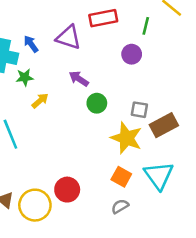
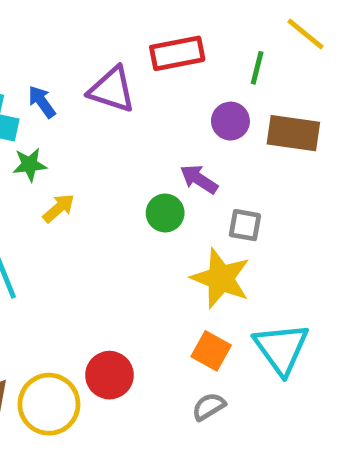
purple arrow: (79, 79) -> (199, 179), moved
brown rectangle: (164, 125) -> (293, 133), moved, turned 36

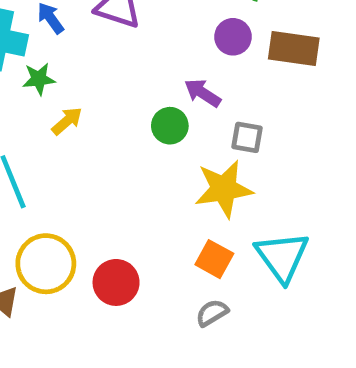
yellow star: (221, 278) -> (224, 189), turned -30
yellow circle: (49, 404) -> (46, 264), moved

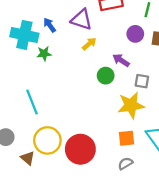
yellow arrow: (67, 121) -> (89, 44), moved
orange square: (214, 259) -> (126, 138), turned -35
red circle: (116, 282) -> (80, 149), size x1.4

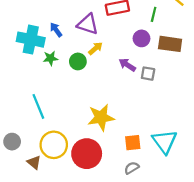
green circle: (106, 76) -> (78, 61), moved
gray square: (142, 81) -> (148, 74), moved
yellow star: (131, 105) -> (101, 117), moved

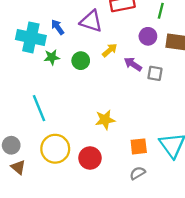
yellow arrow: (95, 48) -> (110, 50), moved
yellow star: (101, 117) -> (105, 120), size x0.7
red circle: (87, 154) -> (90, 158), size x0.7
brown triangle: (34, 162) -> (18, 167), moved

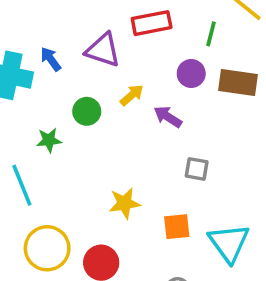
green star: (52, 57) -> (49, 140), moved
gray square: (155, 73) -> (197, 169), moved
orange square: (139, 146) -> (177, 227), moved

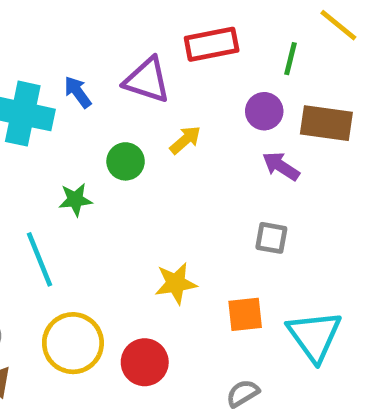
purple arrow: (168, 117) -> (281, 166), moved

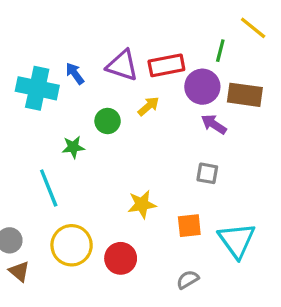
red rectangle: (212, 44) -> (166, 65), moved
purple circle: (264, 111) -> (202, 87), size x1.4

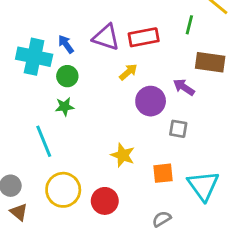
purple circle: (202, 87) -> (151, 101), moved
green circle: (108, 121) -> (67, 76), moved
yellow star: (142, 204) -> (123, 155), turned 30

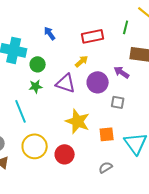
purple triangle: (106, 37) -> (66, 83), moved
blue arrow: (66, 44) -> (50, 33), moved
yellow star: (123, 155) -> (78, 121), size x1.4

